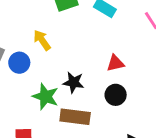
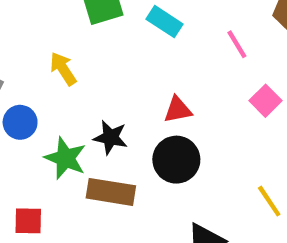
blue circle: (19, 63) -> (20, 122), moved
black circle: (116, 95) -> (176, 160), size x1.4

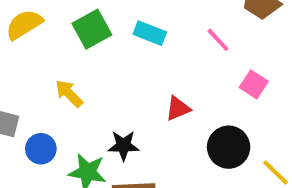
black circle: (176, 160) -> (229, 147), moved

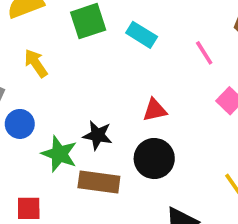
yellow arrow: (69, 94) -> (36, 63), moved
black circle: (229, 147) -> (154, 159), moved

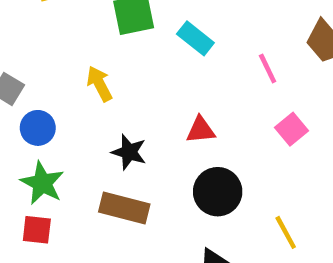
yellow arrow: (36, 63) -> (99, 84), moved
green star: (59, 154) -> (42, 183), moved
black circle: (154, 159) -> (218, 192), moved

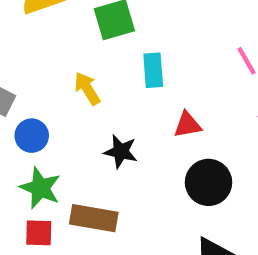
cyan rectangle: (195, 38) -> (153, 70), moved, turned 52
brown rectangle: (124, 208) -> (94, 218), moved

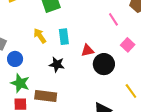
cyan rectangle: (153, 70) -> (64, 37), moved
black circle: (209, 182) -> (104, 64), moved

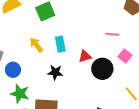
pink line: (113, 19) -> (112, 34), moved, turned -48
pink square: (128, 45) -> (125, 56), moved

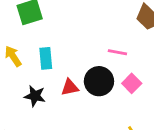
red triangle: (85, 56) -> (70, 87), moved
black circle: (102, 69) -> (99, 81), moved

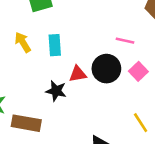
black star: (35, 96) -> (56, 91), moved

